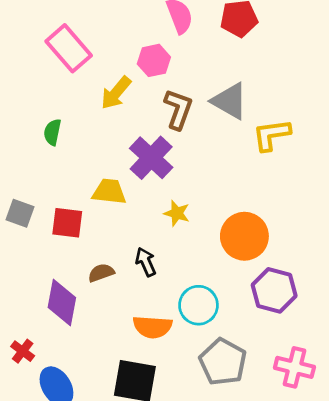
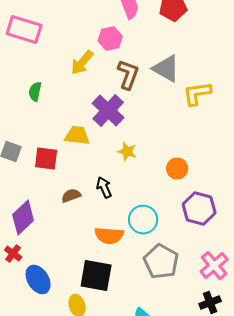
pink rectangle: (69, 48) -> (24, 30), moved, turned -32
orange circle: (244, 236) -> (177, 169), size x0.6
purple diamond: (62, 302) -> (23, 218), moved, turned 36
pink cross: (294, 367) -> (214, 266), turned 36

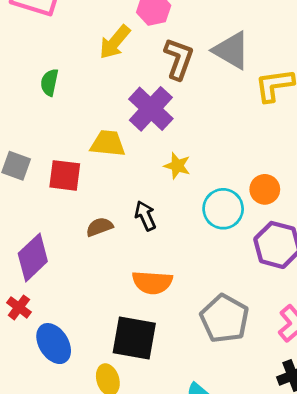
orange circle: (177, 169) -> (265, 189), moved
cyan circle: (143, 220) -> (223, 209), moved

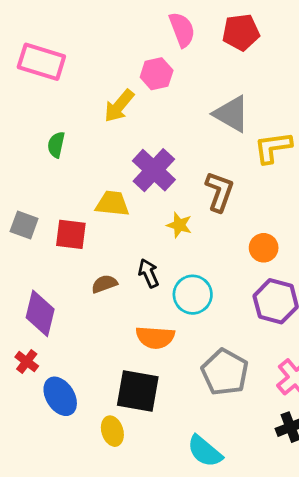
brown L-shape: (179, 59) -> (219, 192), moved
cyan circle: (223, 209) -> (193, 295), moved
purple diamond: (33, 257) -> (40, 313), turned -33

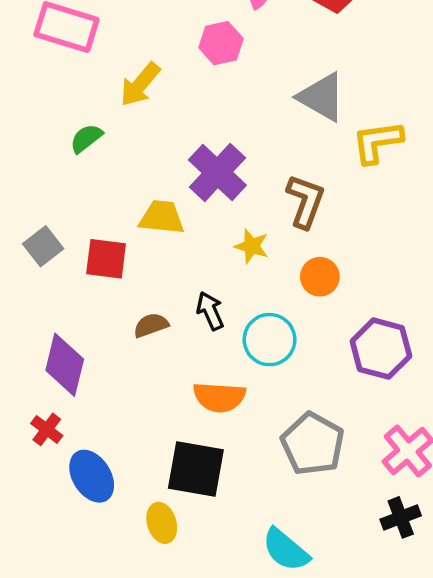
yellow arrow: (119, 106) -> (140, 84), moved
green semicircle: (56, 145) -> (86, 138), turned 40
gray square: (24, 225) -> (43, 246), turned 32
orange circle: (264, 248) -> (320, 277), moved

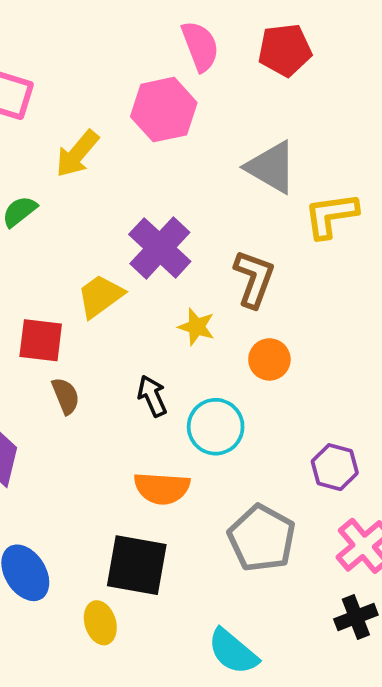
pink hexagon: (221, 43) -> (164, 110), size x1.4
yellow trapezoid: (162, 217) -> (100, 296), turned -42
brown semicircle: (151, 325) -> (66, 396), moved, turned 88
purple hexagon: (381, 349) -> (335, 467), moved, size x0.7

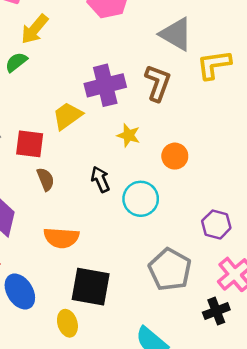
yellow arrow: (77, 154) -> (35, 29), moved
purple cross: (160, 248) -> (105, 85), turned 33
brown L-shape: (254, 279) -> (158, 83), moved
orange semicircle: (162, 488) -> (61, 238), moved
black cross: (356, 617) -> (216, 311), moved

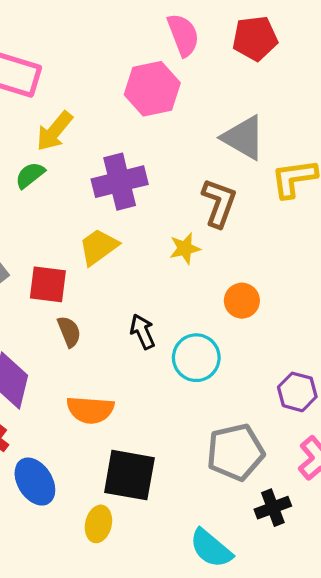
purple cross: (105, 85) -> (120, 182), moved
yellow star: (128, 135) -> (185, 248), moved, turned -30
gray pentagon: (170, 270) -> (235, 452), turned 30
black cross: (216, 311) -> (273, 508), moved
yellow ellipse: (67, 323) -> (98, 524), turned 30

